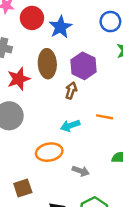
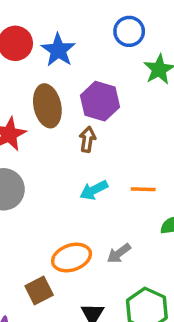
orange line: (105, 117) -> (143, 189), moved
orange ellipse: (49, 152) -> (72, 258), moved
gray arrow: (81, 171) -> (119, 253), turned 133

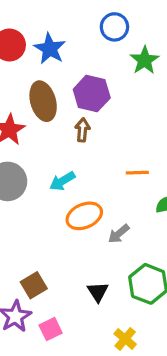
cyan arrow: (94, 190) -> (62, 181), moved
orange ellipse: (72, 258) -> (84, 216), moved
brown square: (39, 290) -> (34, 285), moved

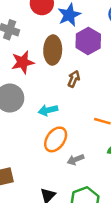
purple hexagon: (92, 94) -> (88, 41), moved
orange ellipse: (84, 216) -> (56, 139), turned -50

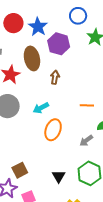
gray arrow: (76, 160) -> (86, 141), moved

